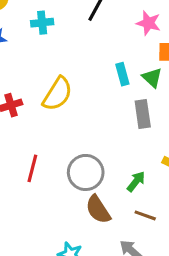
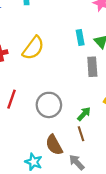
brown semicircle: (98, 210) -> (54, 145), moved
brown line: (145, 215) -> (81, 134), moved, turned 48

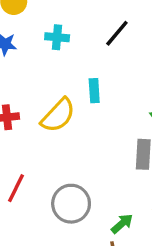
cyan rectangle: (80, 37) -> (94, 91), moved

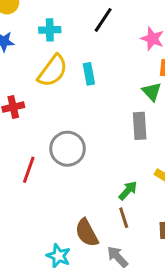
yellow semicircle: (58, 115) -> (53, 71), moved
gray circle: (71, 204) -> (68, 149), moved

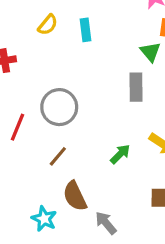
yellow semicircle: (53, 71) -> (48, 25), size x0.6
brown line: (124, 218) -> (58, 156), moved, turned 55

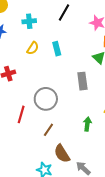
gray rectangle: (136, 87) -> (82, 81), moved
green arrow: (120, 154) -> (87, 124), turned -32

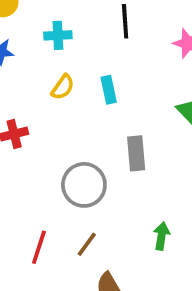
black line: (64, 12) -> (125, 21), turned -36
gray rectangle: (82, 81) -> (136, 153), moved
red line: (21, 114) -> (39, 247), moved

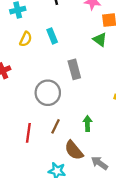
green arrow: (161, 236) -> (88, 123), moved

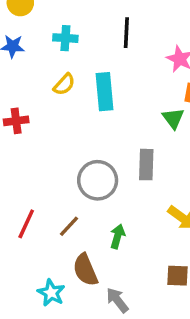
cyan rectangle: (52, 36) -> (105, 92), size x1.5
gray rectangle: (74, 69) -> (146, 165), moved
gray circle: (48, 93) -> (98, 180), moved

